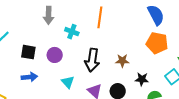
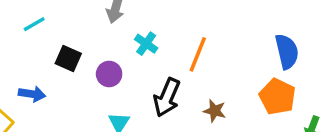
orange line: (100, 17) -> (198, 54), moved
blue arrow: (29, 77) -> (32, 94), moved

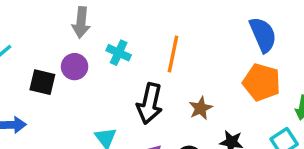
purple circle: (109, 74) -> (75, 67), moved
brown star: (215, 111) -> (201, 108), turned -30

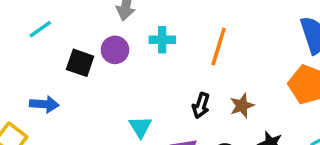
cyan cross: (119, 53) -> (162, 40), turned -30
black arrow: (150, 103) -> (201, 105), moved, size x0.6

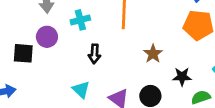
black arrow: (201, 105) -> (94, 54), moved

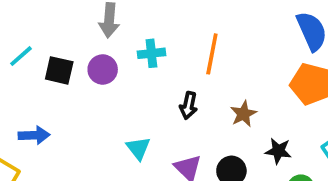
black square: (23, 53) -> (59, 70), moved
black arrow: (94, 54) -> (188, 106), moved

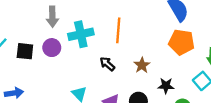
cyan cross: (151, 53) -> (81, 34), size x1.5
black arrow: (188, 106) -> (107, 64), turned 126

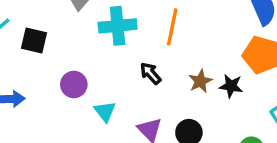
purple circle: (52, 48) -> (74, 84), moved
black star: (166, 86) -> (231, 86), moved

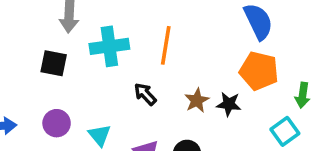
black square: (34, 41) -> (54, 63), moved
purple circle: (74, 84) -> (57, 123), moved

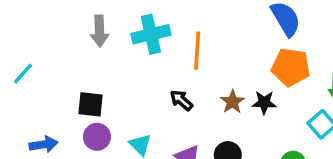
cyan cross: (109, 46) -> (151, 34), moved
black square: (54, 63) -> (91, 104), moved

